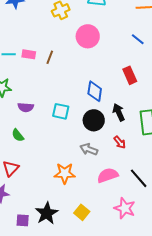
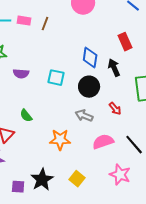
black arrow: (119, 112) -> (114, 68), moved
green semicircle: (18, 135) -> (26, 116), moved

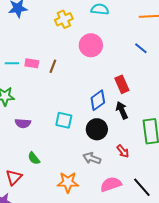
red rectangle: (125, 42) -> (122, 84), moved
blue diamond: (90, 58) -> (98, 100), turned 45
purple semicircle: (21, 74) -> (23, 123), moved

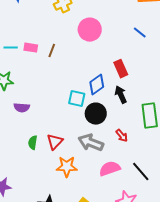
cyan square: (64, 120) -> (77, 99), moved
green semicircle: (34, 158) -> (33, 143), turned 48
gray arrow: (92, 158) -> (91, 143), size x1.4
red triangle: (14, 177) -> (55, 142), moved

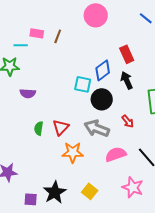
cyan line: (11, 48) -> (21, 45), moved

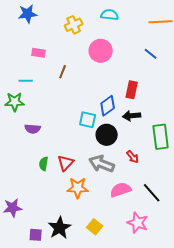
pink rectangle: (37, 33) -> (39, 53), moved
red rectangle: (127, 54) -> (132, 90), turned 36
black arrow: (127, 80) -> (132, 116), turned -72

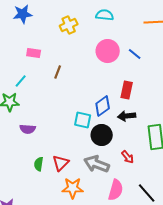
pink circle: (101, 51) -> (108, 51), moved
blue line: (151, 54) -> (135, 54), moved
cyan line: (26, 81) -> (21, 81), turned -48
pink semicircle: (121, 190) -> (116, 190), turned 125

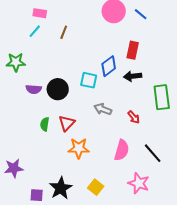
cyan line: (21, 81) -> (35, 31), moved
black circle: (102, 135) -> (58, 89), moved
gray arrow: (97, 164) -> (103, 109), moved, size x0.7

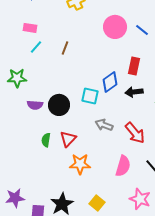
pink rectangle: (40, 13) -> (30, 28), moved
red arrow: (134, 117) -> (135, 133), size x1.6
purple star: (14, 168) -> (15, 198), moved

